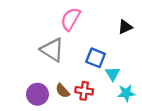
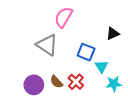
black triangle: (125, 27) -> (113, 34), moved
red cross: (84, 91) -> (76, 82), turned 35

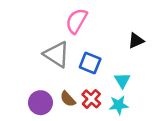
blue square: (86, 52) -> (90, 63), moved
cyan star: (114, 84) -> (119, 105), moved

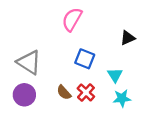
gray triangle: (57, 54) -> (29, 62), moved
purple circle: (40, 103) -> (24, 95), moved
cyan star: (119, 105) -> (122, 98), moved

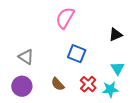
gray triangle: (29, 62) -> (26, 57), size x0.7
cyan triangle: (115, 75) -> (118, 68), moved
red cross: (86, 92) -> (88, 84), moved

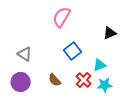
blue square: (77, 54) -> (73, 51), turned 30
cyan triangle: (118, 68) -> (100, 65), moved, turned 40

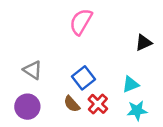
blue square: (73, 51) -> (84, 78), moved
red cross: (84, 80) -> (98, 104), moved

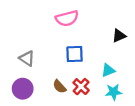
pink semicircle: (81, 22) -> (67, 18), turned -135
blue square: (84, 78) -> (75, 54), moved, turned 36

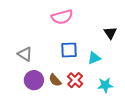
black triangle: (119, 36) -> (110, 33), turned -40
cyan triangle: (108, 70) -> (94, 58), moved
purple circle: (23, 89) -> (34, 80), moved

